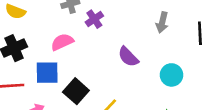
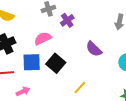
black square: (76, 91) -> (56, 63), moved

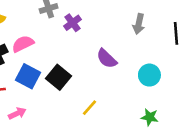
pink semicircle: (43, 38) -> (23, 44), moved
blue square: (32, 62) -> (28, 76), turned 30

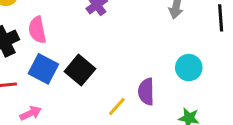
pink semicircle: (23, 44) -> (37, 30), turned -75
purple semicircle: (107, 59) -> (146, 92), moved, turned 45

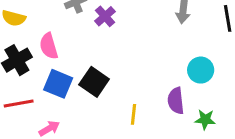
purple semicircle: (146, 92) -> (176, 101), moved
yellow line: (117, 107) -> (133, 114), turned -30

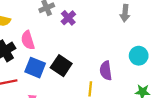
purple semicircle: (176, 101) -> (106, 71), moved

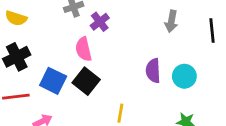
pink semicircle: (28, 40) -> (83, 49), moved
purple semicircle: (106, 71) -> (153, 71), moved

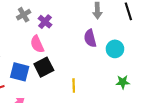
purple semicircle: (153, 71) -> (90, 38), moved
black square: (86, 81) -> (44, 67), turned 36

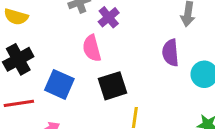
black square: (44, 67) -> (112, 86), moved

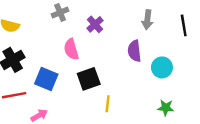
purple cross: (109, 17) -> (95, 24), moved

